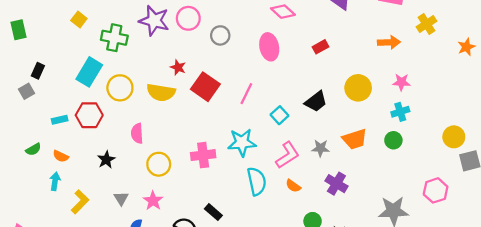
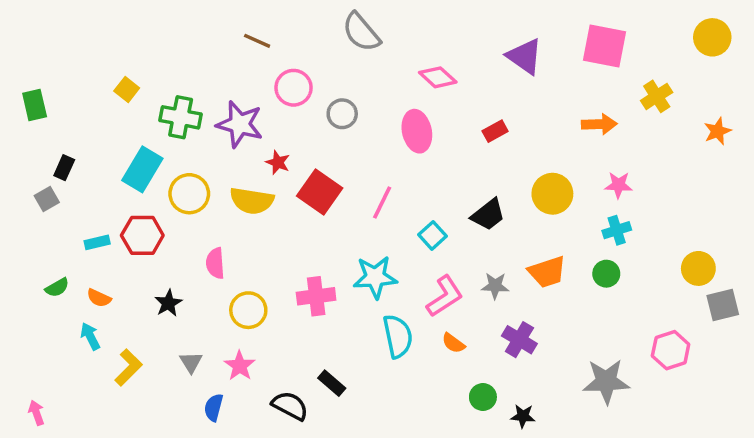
purple star: (154, 21) -> (240, 124), moved
cyan arrow: (55, 181) -> (90, 336), turned -36

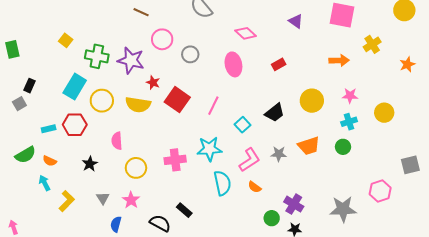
purple triangle: (525, 56) -> (296, 21), size x0.7
yellow circle: (698, 268) -> (384, 113), moved
green semicircle: (57, 288) -> (25, 155), size x1.5
purple cross: (519, 340) -> (294, 204), moved

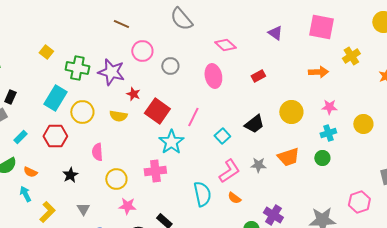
yellow semicircle: (138, 105) -> (118, 116), size x0.7
cyan rectangle: (49, 129) -> (20, 137), moved, turned -32
cyan star: (209, 149) -> (171, 142), moved, turned -30
pink star: (131, 200) -> (127, 206), moved, turned -30

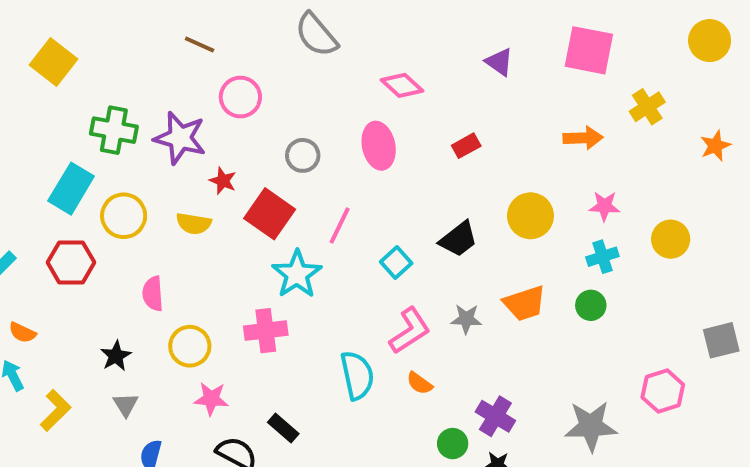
yellow square: (46, 52) -> (54, 62), moved, size x1.6
gray circle: (170, 66) -> (303, 155), moved
black star: (70, 175) -> (116, 356), moved

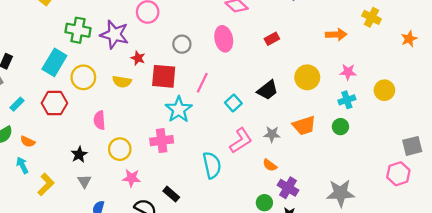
yellow cross: (647, 107) -> (372, 17), turned -30
red square: (270, 214) -> (164, 76), turned -30
orange semicircle: (419, 383) -> (270, 165), moved
pink hexagon: (663, 391) -> (398, 174), moved

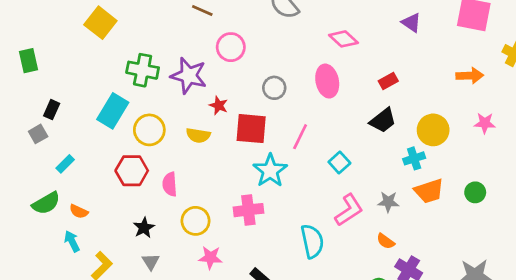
black trapezoid: (268, 90) -> (383, 120), moved
cyan cross: (347, 100) -> (414, 158), moved
red hexagon: (54, 103) -> (132, 171), moved

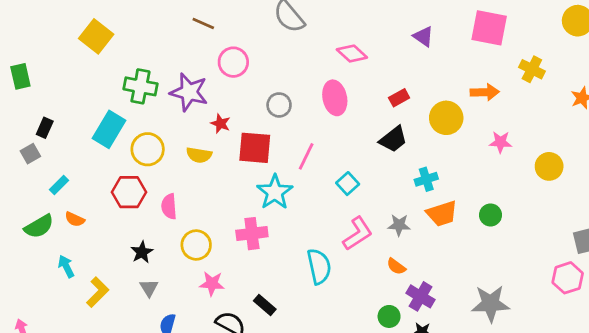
yellow circle: (433, 130) -> (446, 118), moved
orange semicircle: (79, 211) -> (75, 219), moved

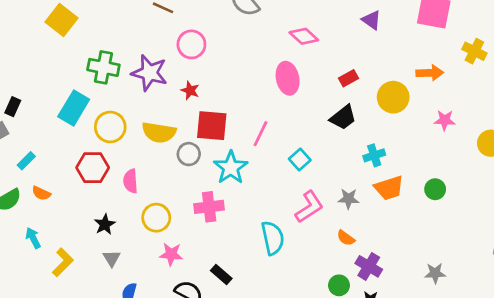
gray circle: (279, 105) -> (189, 154), moved
red star: (220, 124) -> (190, 90), moved
yellow semicircle: (199, 155) -> (159, 132), size x1.4
gray star: (491, 304) -> (435, 273), size x0.6

